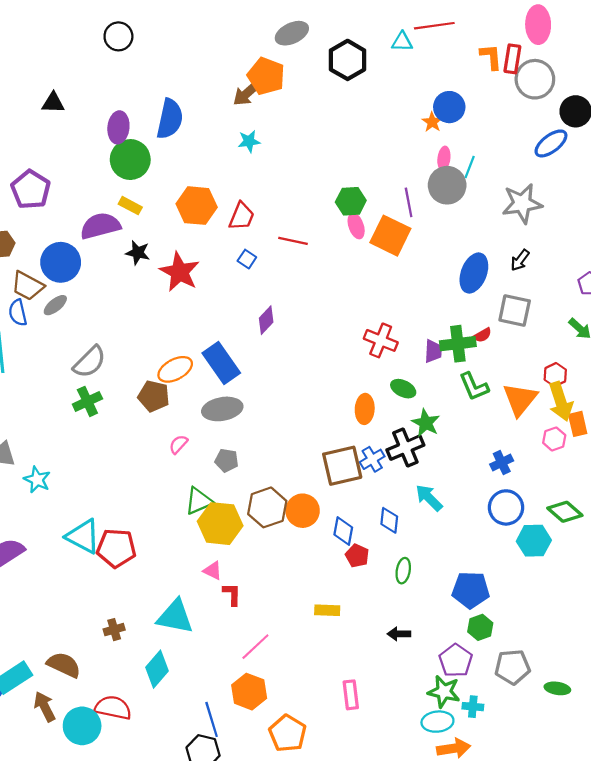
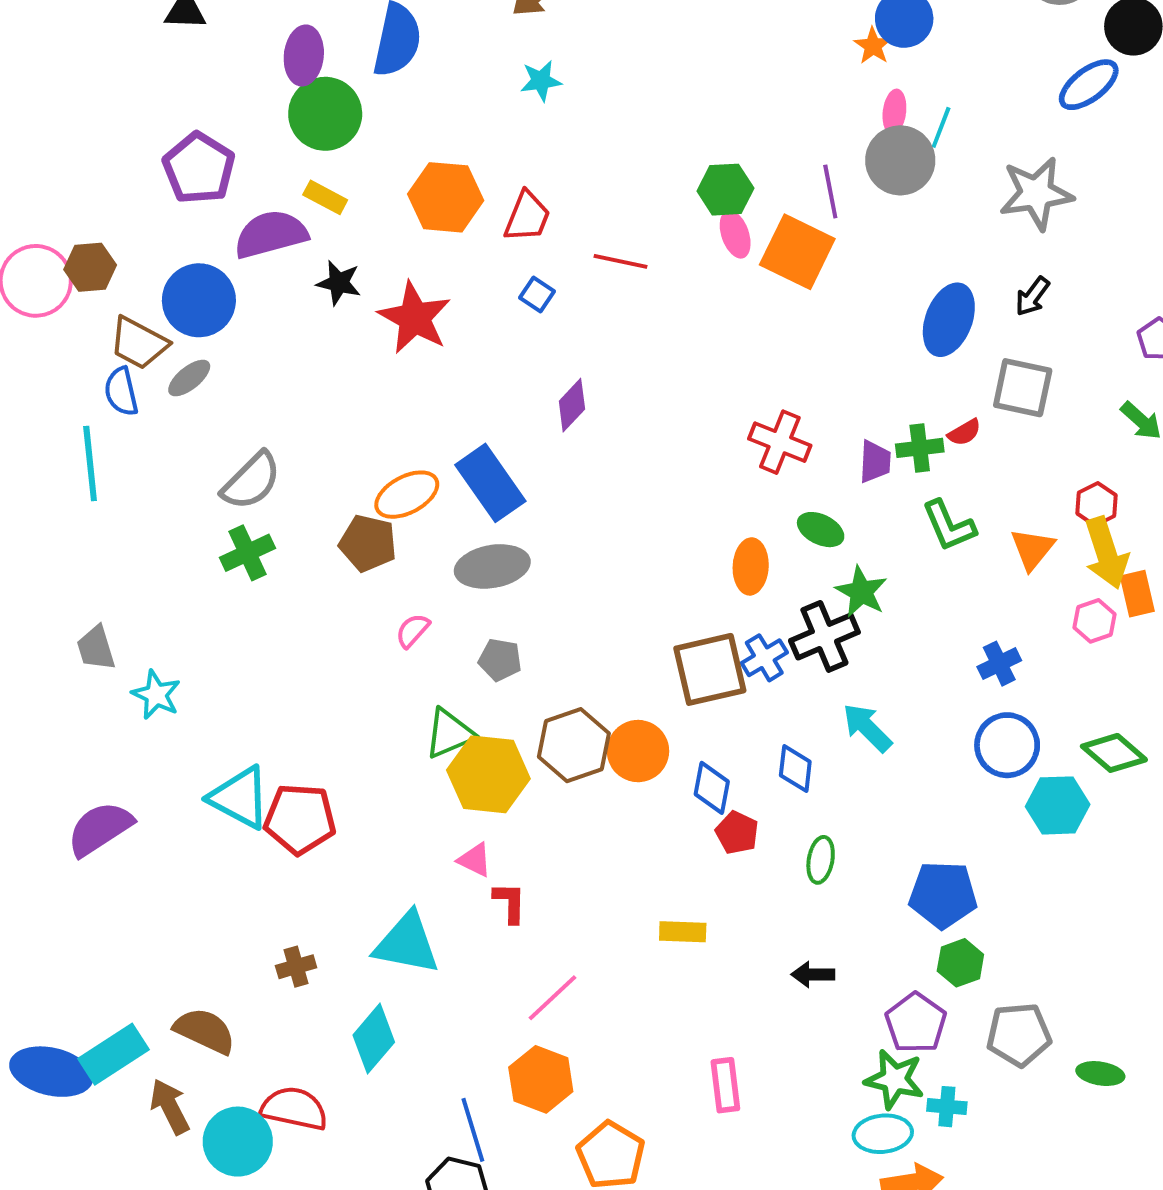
purple pentagon: (31, 189) -> (199, 168), moved
green cross: (458, 344) -> (920, 448), size x0.7
orange triangle: (520, 399) -> (1032, 549), size x0.7

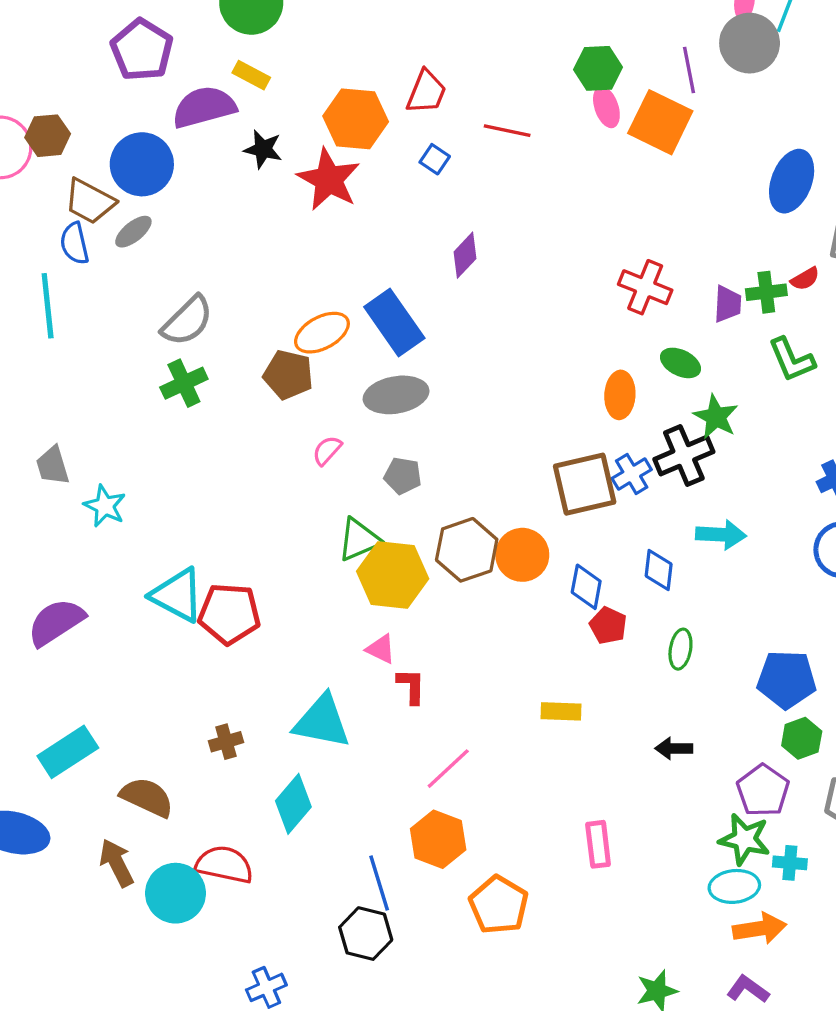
orange hexagon: (446, 197) -> (356, 119), moved
cyan arrow: (867, 728) -> (721, 535), turned 138
cyan rectangle: (113, 1054) -> (68, 752), moved

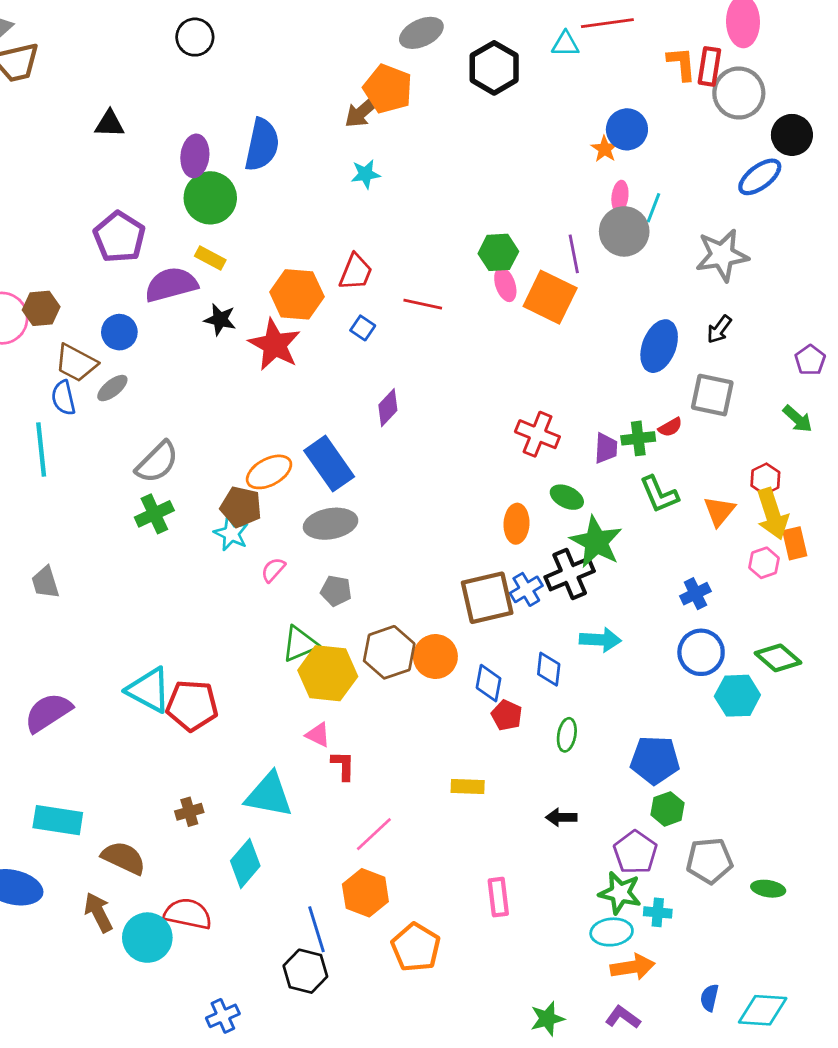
blue circle: (142, 164) -> (119, 332), size x0.7
green star: (716, 417) -> (596, 542), size x1.4
cyan star: (105, 506) -> (231, 533), moved
cyan rectangle: (68, 752) -> (58, 820), turned 42

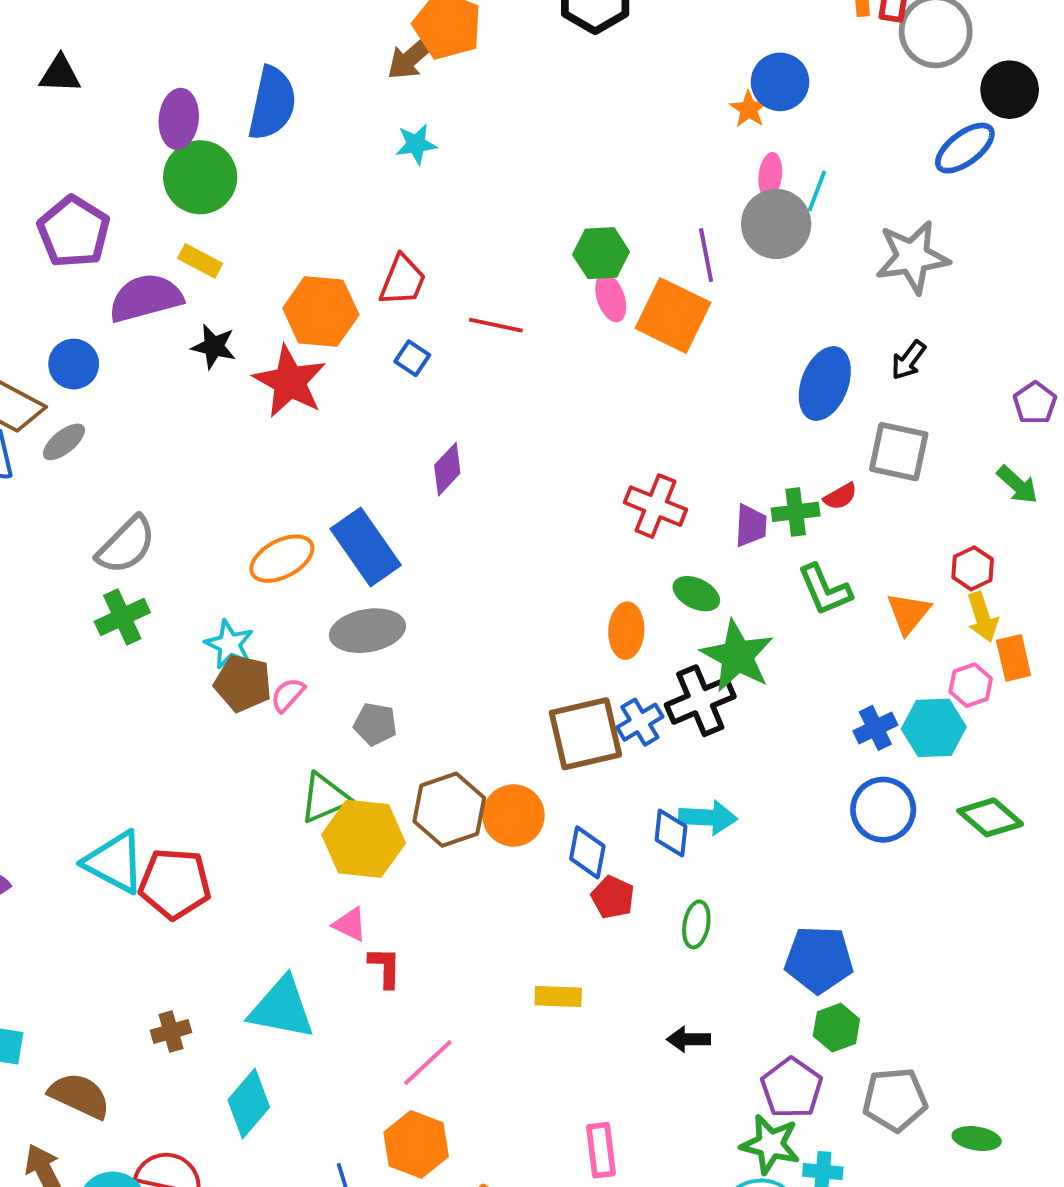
brown pentagon: (241, 507) -> (243, 683), moved
yellow arrow: (772, 514) -> (982, 617), size x0.7
cyan arrow: (600, 640) -> (708, 817), moved
cyan hexagon: (737, 696) -> (934, 728), moved

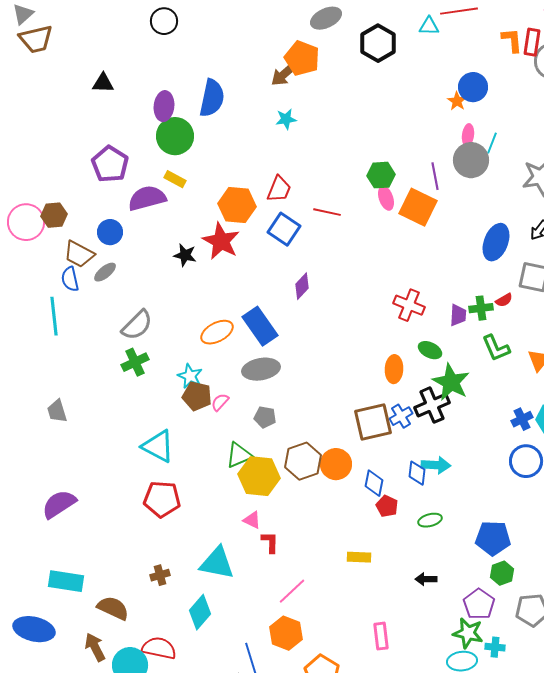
black star: (214, 347) -> (185, 255), moved
blue square: (412, 358) -> (284, 229), size x1.8
cyan triangle: (115, 862) -> (158, 446), moved
green ellipse: (696, 924) -> (430, 520), turned 65

